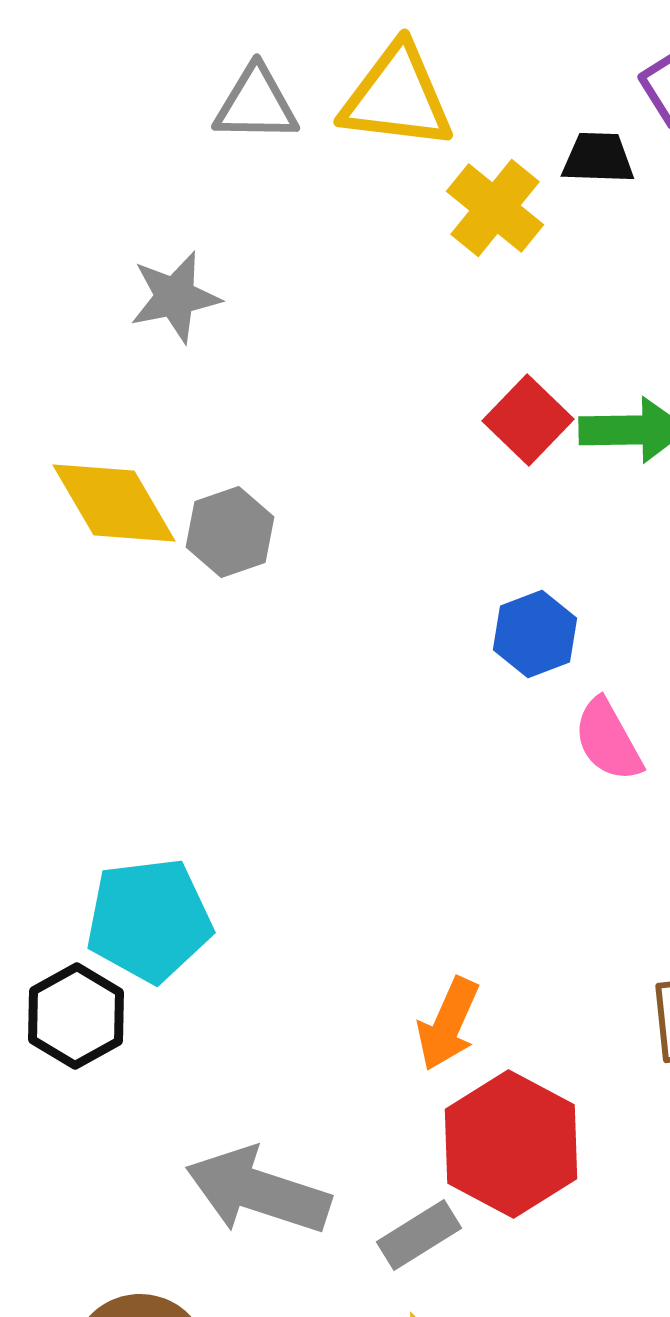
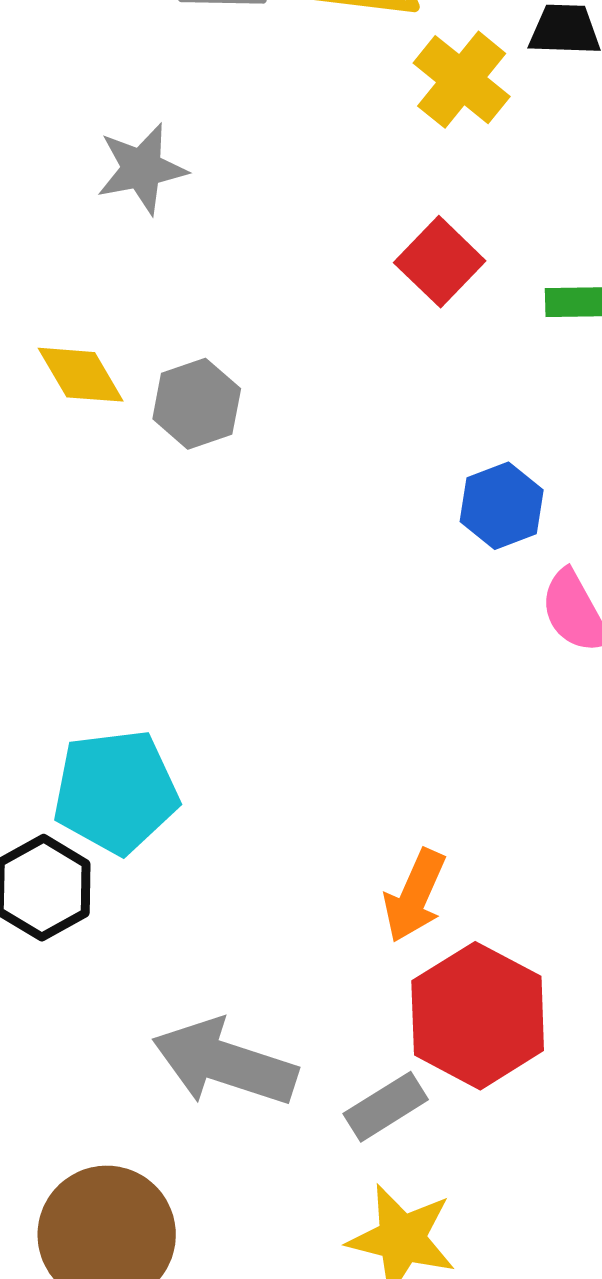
red square: (528, 420) -> (440, 262), moved
yellow diamond: (114, 503) -> (81, 375), size x0.7

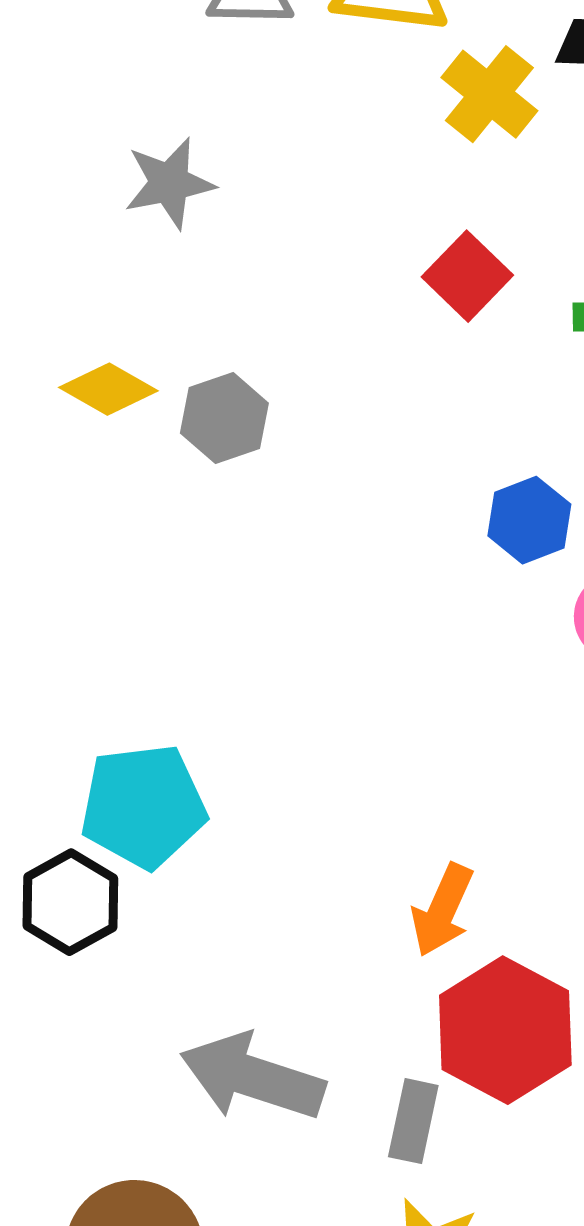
yellow diamond: (81, 375) -> (108, 389), turned -30
gray rectangle: (386, 1107) -> (413, 1121), turned -46

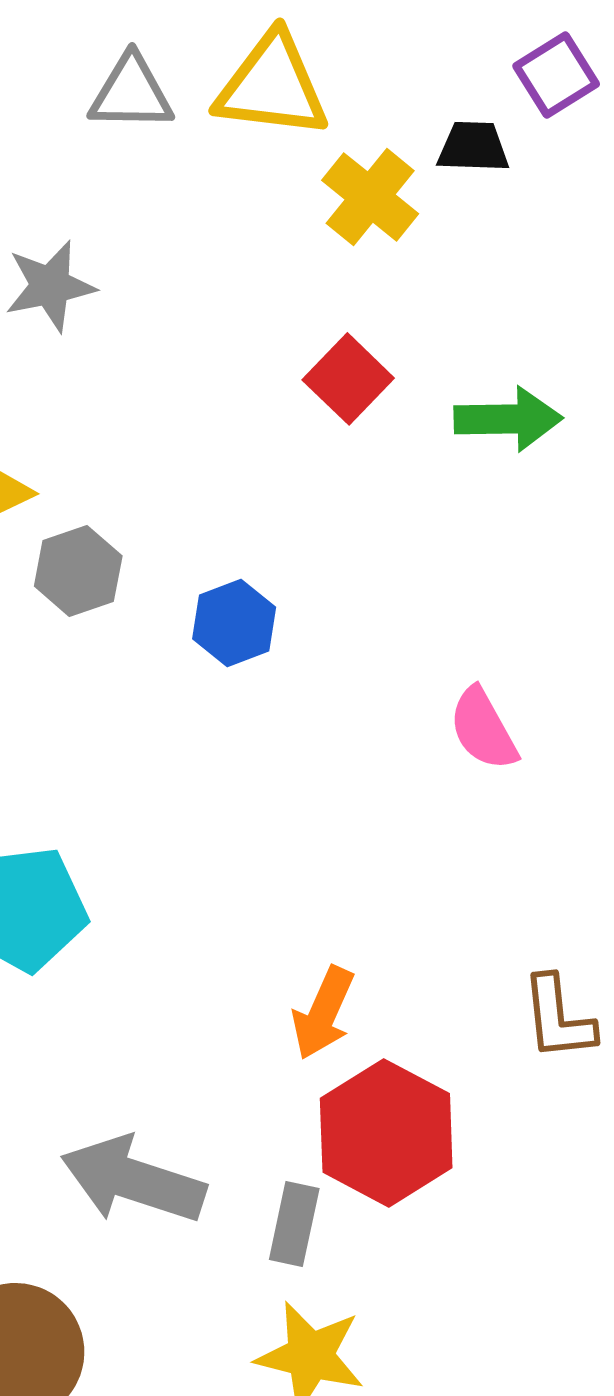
gray hexagon: (224, 418) -> (78, 571), moved
blue hexagon: (529, 520) -> (234, 623), moved

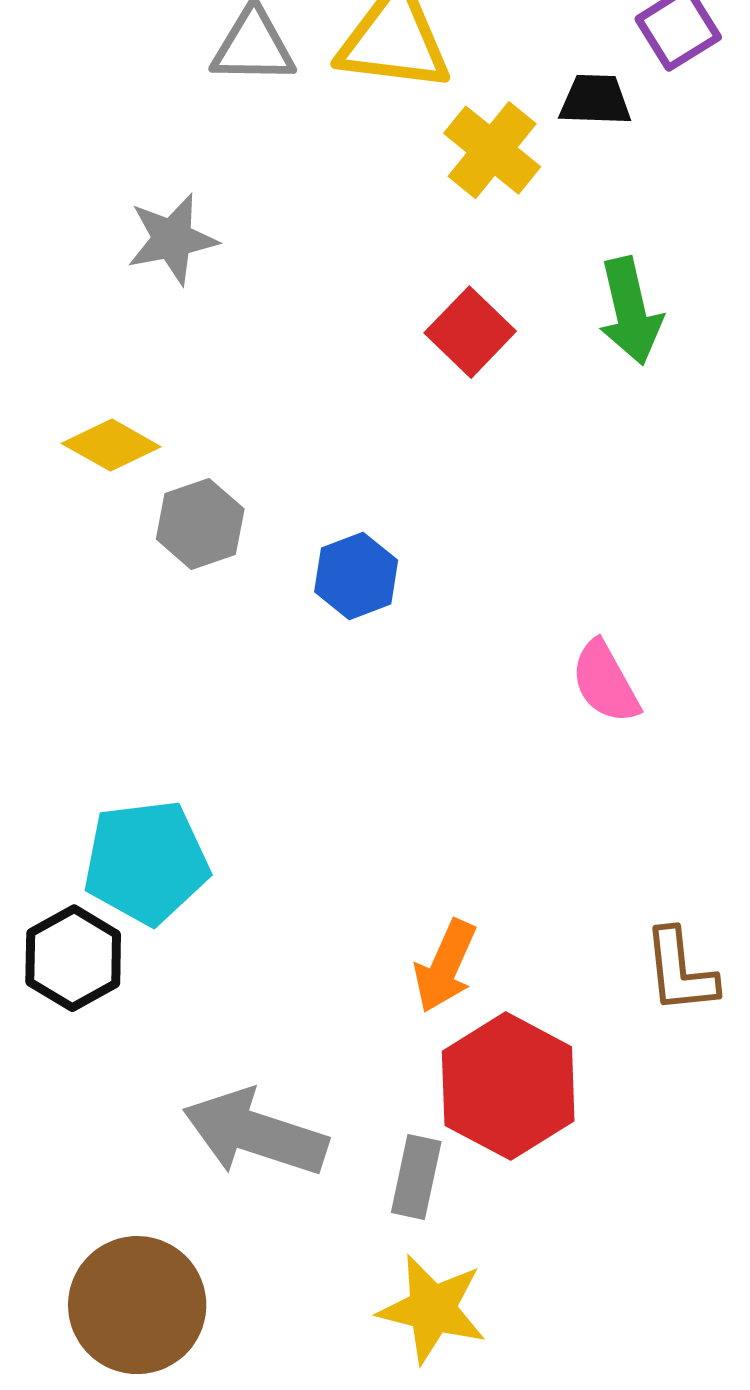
green arrow: (508, 419) -> (630, 311), moved, turned 78

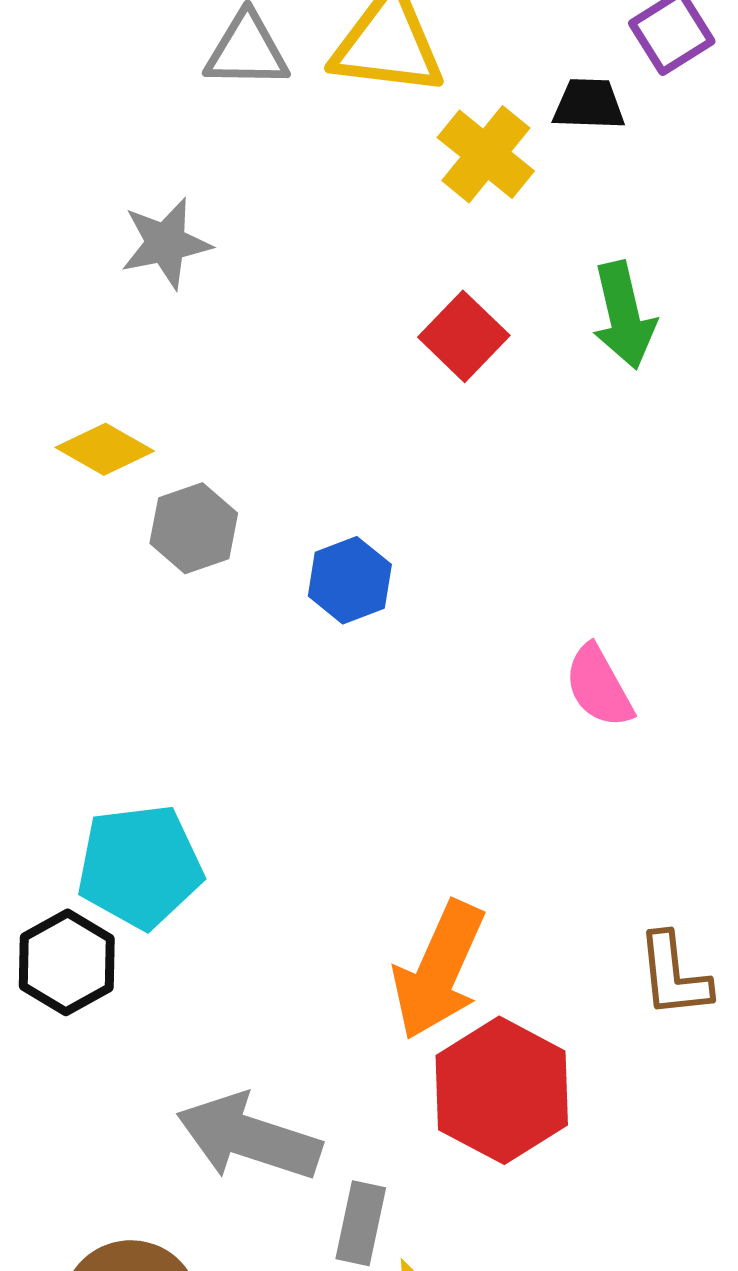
orange arrow: (445, 966) -> (439, 970), size x1.5
gray rectangle: (416, 1177) -> (361, 1223), moved

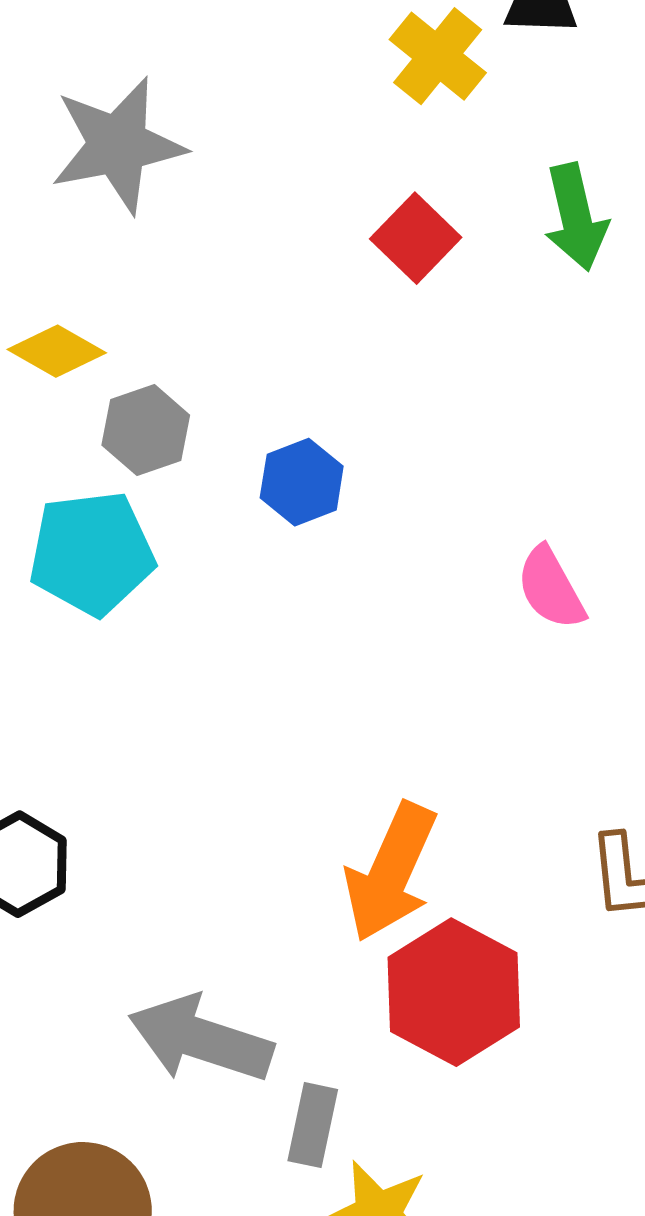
gray star: (166, 243) -> (118, 145), size x1.5
cyan pentagon: (140, 866) -> (92, 553), moved

